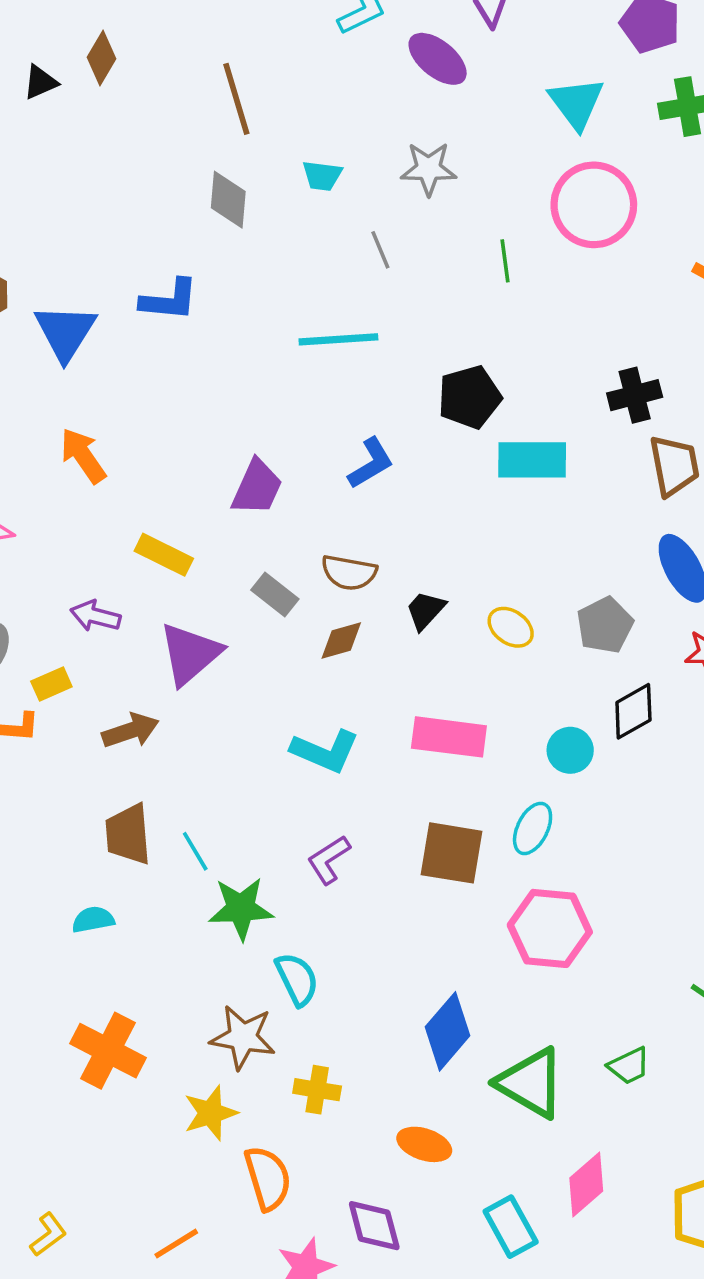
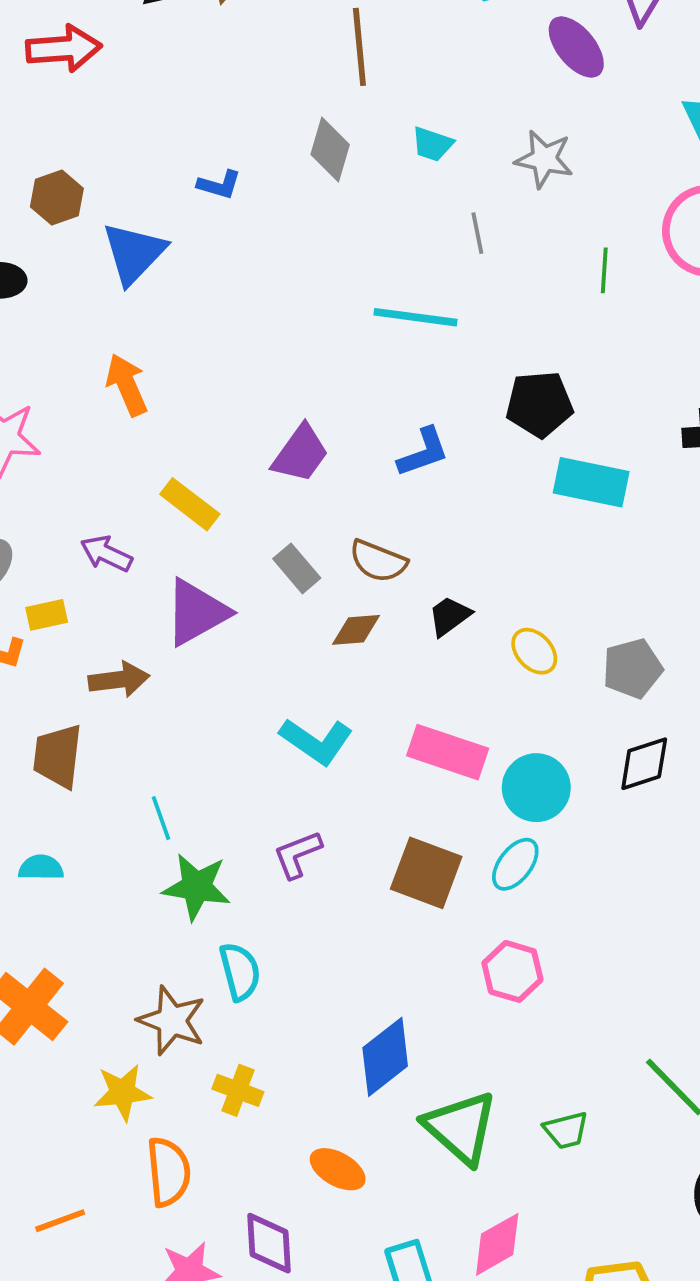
blue L-shape: (169, 300) -> (219, 185), moved, size x0.7
cyan circle: (570, 750) -> (536, 788), moved, size x1.4
brown trapezoid: (128, 834) -> (58, 756), moved
pink hexagon: (550, 928) -> (512, 971), size x0.7

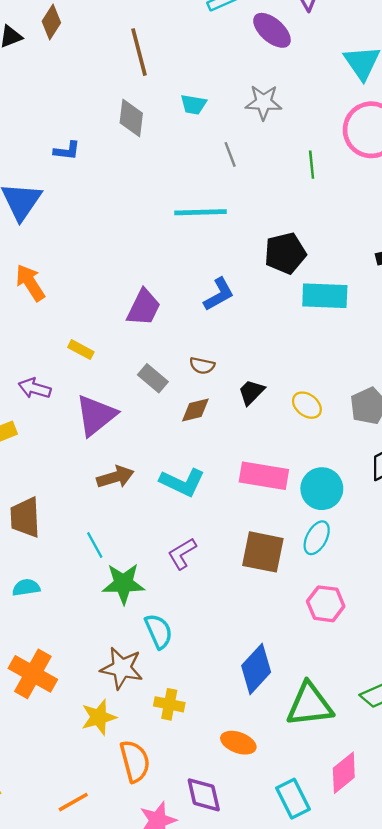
yellow rectangle: (190, 504) -> (81, 350), size x0.7
brown semicircle: (378, 561) -> (202, 366), size x0.7
brown arrow: (119, 680) -> (115, 477), moved
green triangle: (461, 1128) -> (310, 705), turned -39

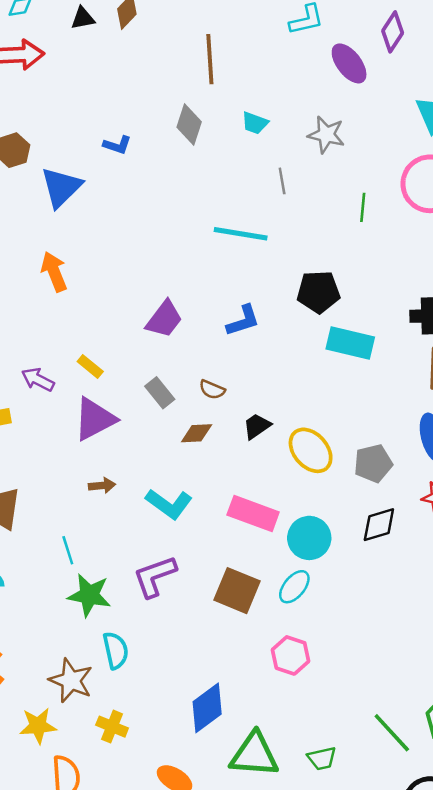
yellow rectangle: (81, 350) -> (90, 367), moved
yellow ellipse: (307, 405) -> (311, 450), size x1.5
brown arrow: (115, 477) -> (102, 485), size x0.7
purple L-shape: (182, 554) -> (155, 576), size x1.4

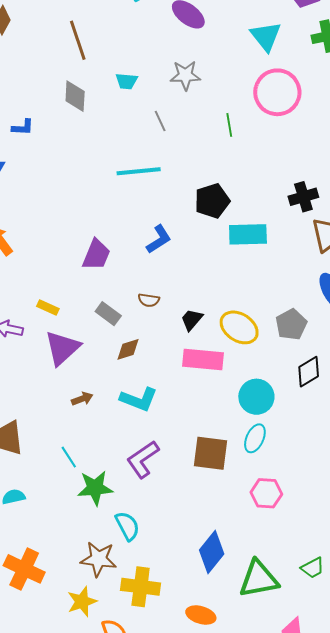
brown diamond: (197, 433) -> (128, 349), moved
pink rectangle: (253, 513) -> (203, 359), moved
yellow cross: (112, 727) -> (141, 587), size x1.5

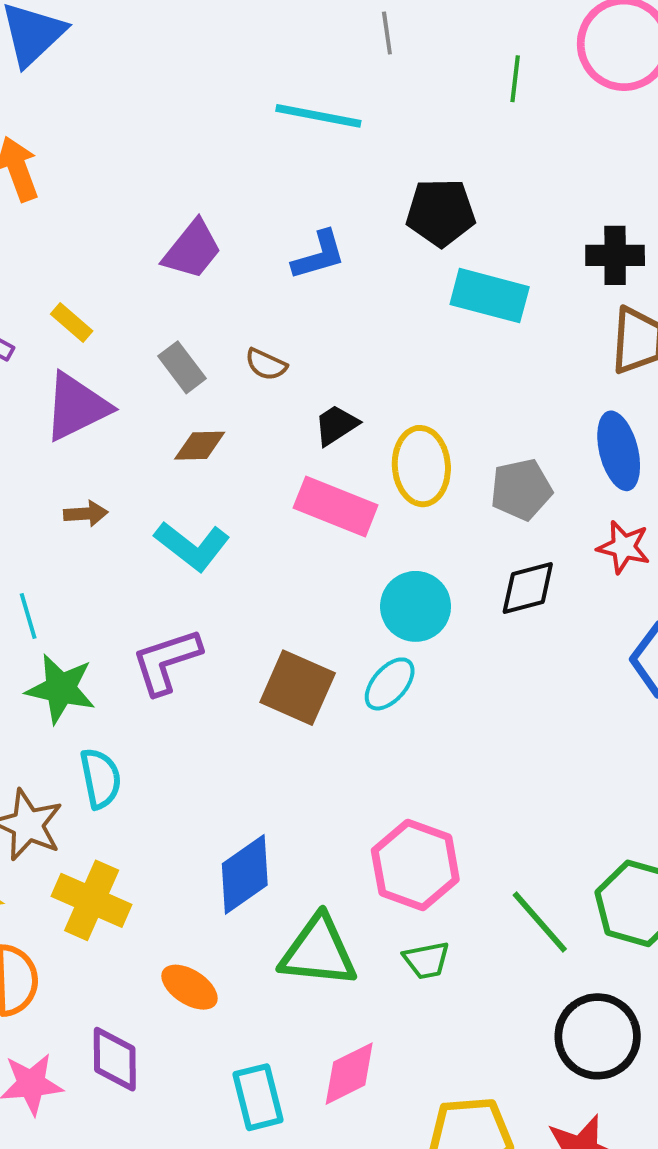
yellow ellipse: (239, 327) -> (421, 466), turned 36
pink hexagon: (266, 493) -> (415, 865), moved, size x1.4

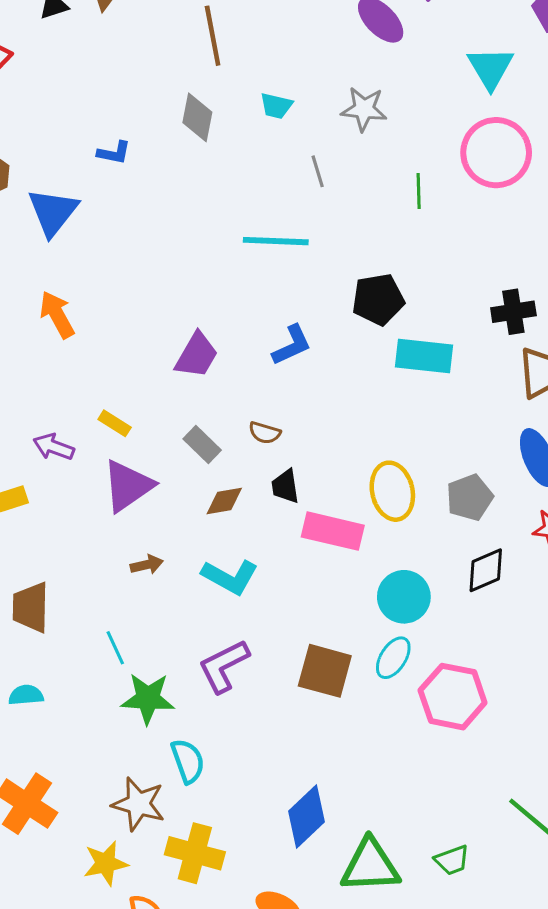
black trapezoid: (336, 425) -> (285, 486), moved, turned -57
pink hexagon: (415, 865) -> (453, 697), moved

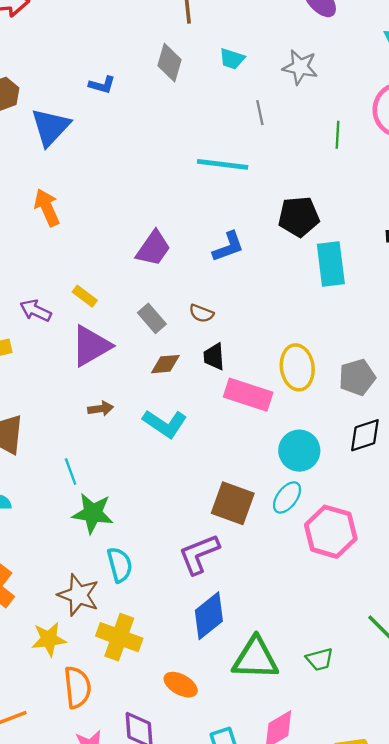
cyan rectangle: (424, 356) -> (331, 264), turned 72
purple L-shape: (224, 666) -> (199, 554), moved

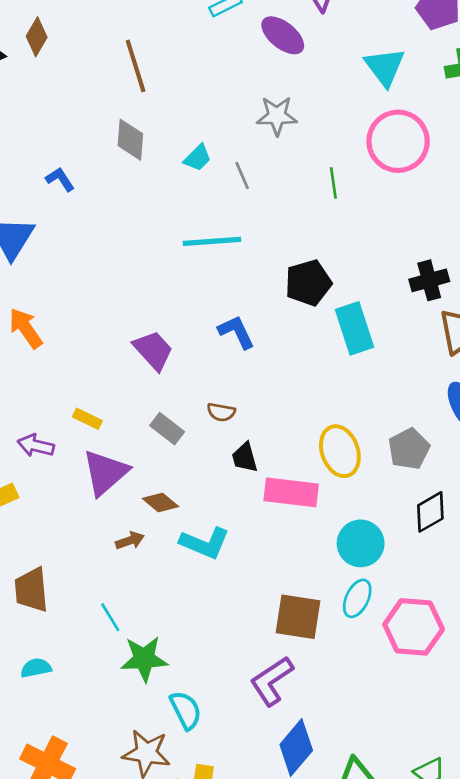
cyan trapezoid: (232, 59) -> (198, 158), moved, turned -52
blue L-shape: (102, 85) -> (60, 179), turned -128
blue L-shape: (228, 247) -> (236, 332), turned -84
purple trapezoid: (153, 248) -> (153, 350), turned -66
brown diamond: (165, 364) -> (160, 503), moved, turned 56

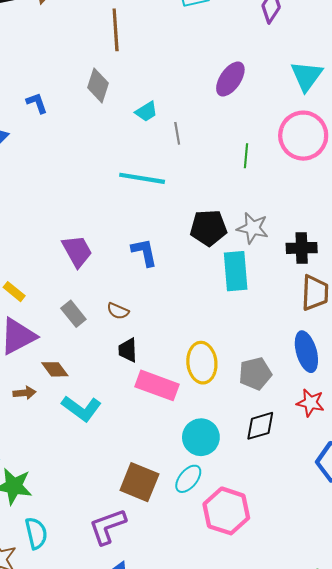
purple ellipse: (283, 35) -> (230, 79), moved, turned 72
gray star: (277, 116) -> (253, 228), moved

